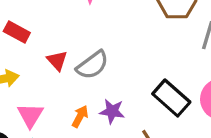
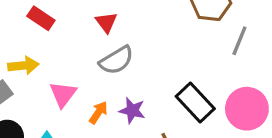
red triangle: (57, 60) -> (106, 22), moved
pink triangle: (30, 115) -> (63, 94), moved

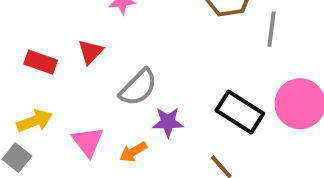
red triangle: (106, 22) -> (90, 52), moved, turned 35
purple star: (132, 110) -> (168, 122), moved
orange arrow: (98, 113) -> (133, 152), turned -140

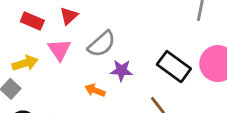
pink triangle: (88, 142) -> (59, 50), moved
orange arrow: (133, 152) -> (95, 90), turned 48

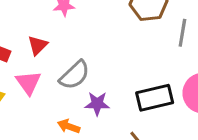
black rectangle: (174, 67) -> (155, 98), turned -48

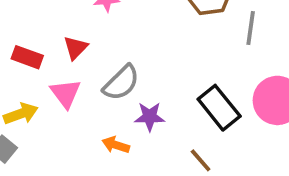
black rectangle: (155, 98) -> (219, 108), turned 66

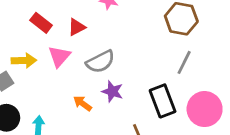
gray line: (251, 28) -> (184, 62), moved

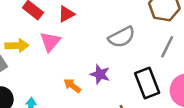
gray semicircle: (100, 62) -> (122, 37), moved

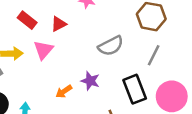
orange arrow: (72, 86) -> (64, 91), turned -70

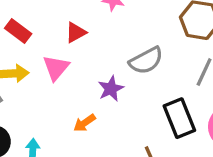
red rectangle: (27, 20) -> (18, 31), moved
purple star: (90, 81) -> (111, 89), moved, turned 30

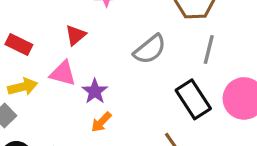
pink triangle: (56, 68) -> (63, 73), turned -44
purple star: (111, 89) -> (95, 91), moved

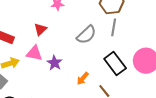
gray line: (209, 50) -> (114, 27), moved
orange arrow: (101, 122) -> (83, 79), moved

